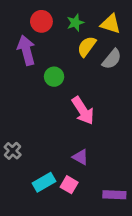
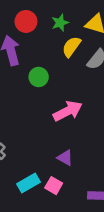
pink arrow: (83, 111) -> (68, 111), turned -84

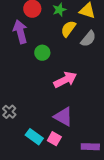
purple triangle: (65, 158) -> (63, 117), size x1.5
cyan rectangle: (28, 183) -> (34, 137), turned 66

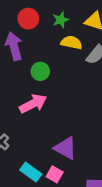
yellow semicircle: (68, 29) -> (71, 43), turned 66
pink arrow: (65, 80) -> (33, 104), moved

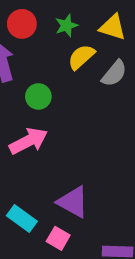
yellow semicircle: (71, 43) -> (81, 57), turned -54
cyan rectangle: (31, 172) -> (22, 219), moved

